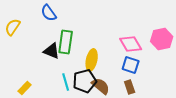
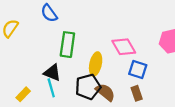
pink diamond: (131, 44) -> (124, 47), moved
black triangle: (52, 51) -> (52, 73), moved
cyan line: (66, 82) -> (51, 88), moved

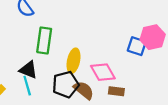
pink diamond: (124, 47) -> (103, 72), moved
blue square: (138, 69) -> (137, 46), moved
brown rectangle: (137, 93) -> (116, 91), turned -64

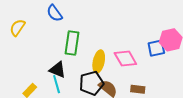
blue square: (137, 46) -> (156, 48), turned -30
pink diamond: (103, 72) -> (125, 58), moved

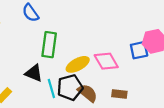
yellow ellipse: (99, 62) -> (78, 64), turned 50
cyan line: (57, 84) -> (51, 89), moved

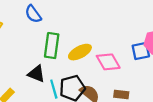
yellow ellipse: (78, 64) -> (80, 52), moved

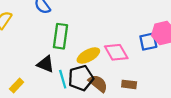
yellow ellipse: (80, 52) -> (88, 56), moved

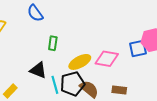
green rectangle: (61, 36) -> (53, 43), size x0.6
pink diamond: (116, 52) -> (107, 59), turned -50

